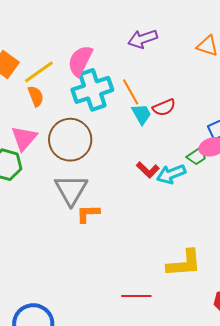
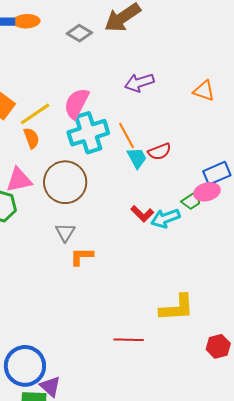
pink triangle: (24, 138) -> (19, 180), turned 36
gray triangle: (71, 190) -> (65, 232), size x0.6

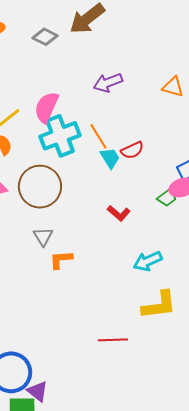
cyan arrow: (165, 218) -> (148, 261), moved

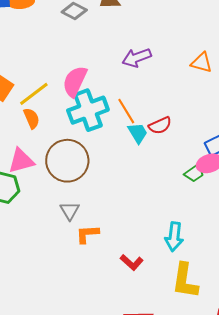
red L-shape: (119, 213) -> (132, 262), moved
cyan arrow: (148, 261) -> (174, 237), turned -60
yellow L-shape: (159, 305) -> (185, 281), turned 105

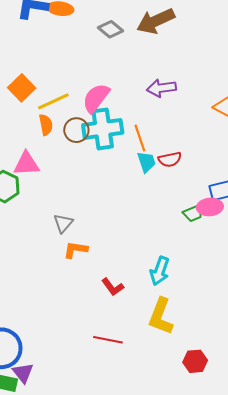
brown circle: (67, 161) -> (76, 130), moved, size x0.6

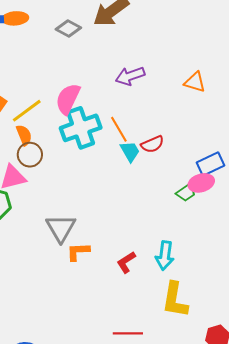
brown circle: (76, 130) -> (30, 155), moved
gray triangle: (63, 223) -> (61, 228), size x1.5
red L-shape: (113, 287) -> (126, 262), moved, turned 105

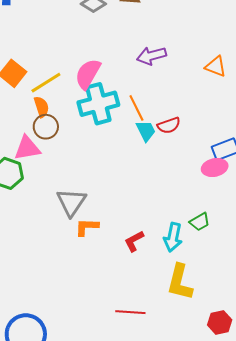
green trapezoid: (186, 192) -> (200, 222), moved

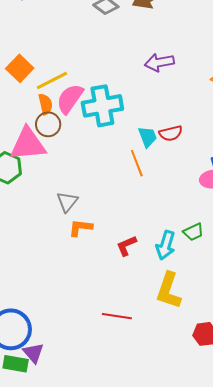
pink semicircle: (88, 74) -> (70, 99), moved
orange line: (136, 108) -> (137, 163), moved
pink triangle: (27, 148) -> (28, 144), size x1.4
gray triangle: (71, 202) -> (67, 202), size x0.7

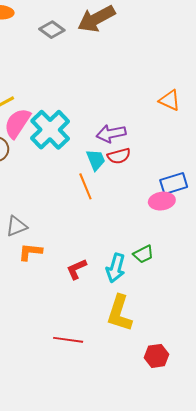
purple arrow: (159, 62) -> (111, 134), moved
cyan cross: (102, 106) -> (50, 130), turned -33
gray triangle: (67, 202) -> (16, 226), turned 30

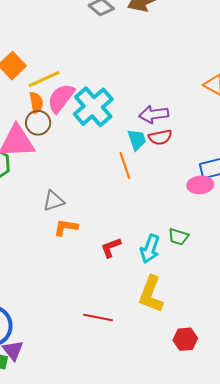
green trapezoid: (143, 254) -> (178, 237), turned 40

